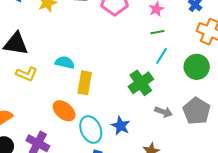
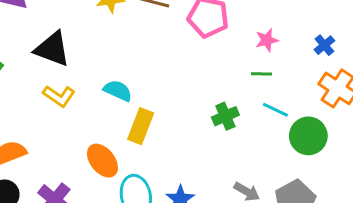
cyan line: (162, 56) -> (275, 110), moved, turned 72
green cross: (141, 83) -> (225, 116), moved, size x0.7

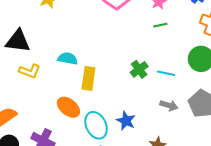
cyan line: (275, 110) -> (166, 73), moved
green cross: (225, 116) -> (139, 69), moved

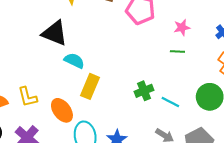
black triangle: (18, 41) -> (55, 33), moved
yellow L-shape: (30, 71) -> (27, 97), moved, turned 40

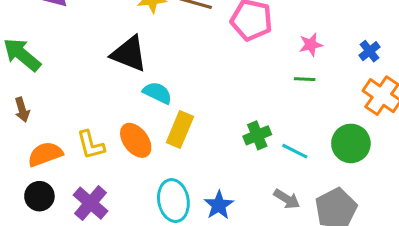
orange ellipse: (62, 110) -> (136, 140), moved

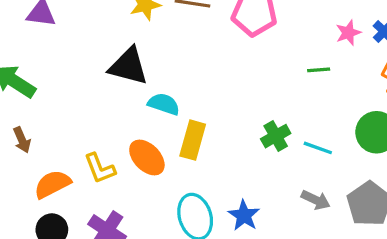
pink star: (311, 45) -> (348, 33), moved

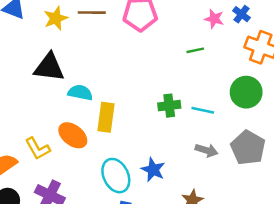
pink star: (348, 33) -> (214, 19), turned -30
green cross: (276, 136) -> (169, 106), turned 30

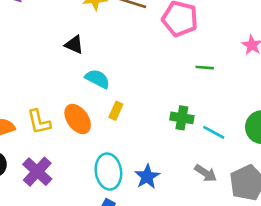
green line: (195, 50) -> (205, 68), moved
black triangle: (49, 67) -> (74, 45), size x0.6
yellow rectangle: (106, 117) -> (116, 111), size x0.6

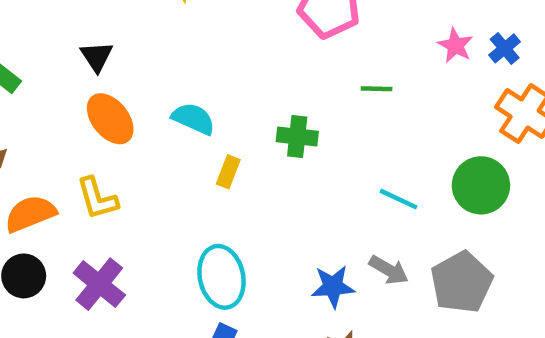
black triangle: (74, 45) -> (97, 57), moved, turned 36
green cross: (182, 118) -> (297, 136), moved
orange ellipse: (78, 119) -> (110, 119), moved
blue star: (147, 177) -> (333, 287), moved, turned 30

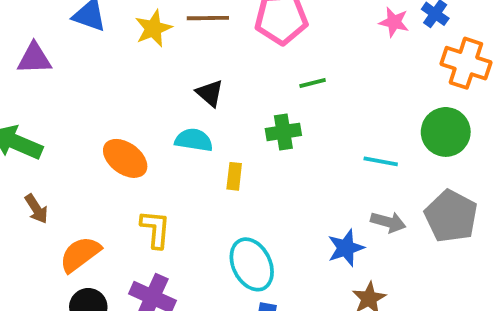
black triangle: (97, 57) -> (210, 93), moved
green line: (377, 89) -> (313, 83), moved
yellow L-shape: (97, 198) -> (155, 229), moved, turned -144

